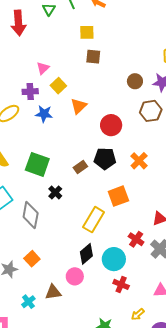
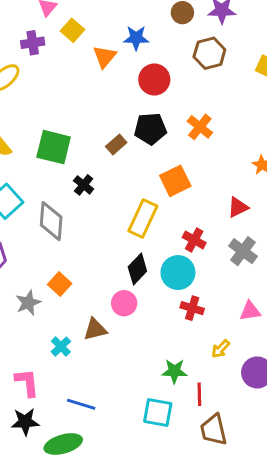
blue star: (44, 114) -> (136, 38), moved
red cross: (136, 239) -> (194, 240), moved

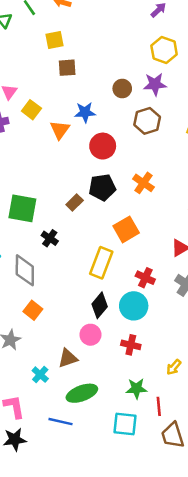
orange square: (60, 284) -> (33, 310), moved
red cross: (192, 308) -> (131, 345), moved
green ellipse: (63, 444) -> (82, 393), moved

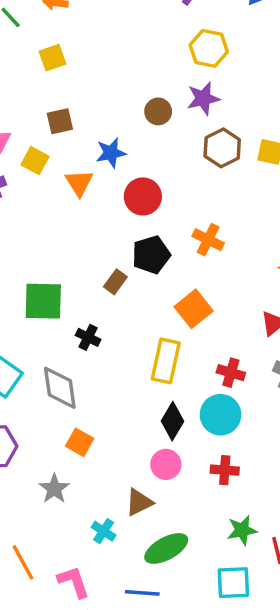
brown square: (67, 68) -> (60, 121), moved
brown hexagon: (147, 121) -> (222, 148), moved

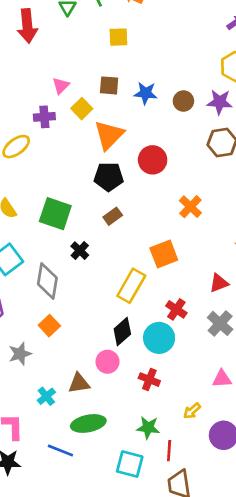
blue star: (111, 153) -> (146, 93), moved
orange triangle: (79, 183) -> (109, 135), size x1.4
black pentagon: (151, 255) -> (109, 177), moved

